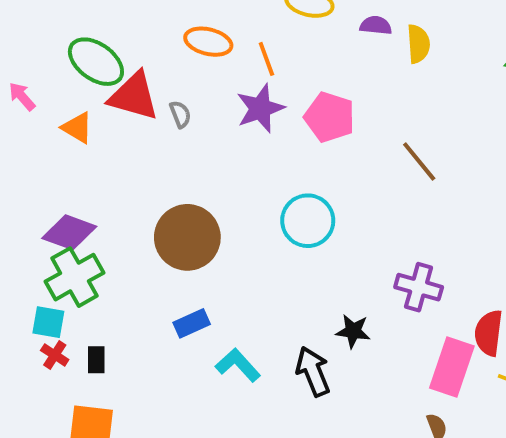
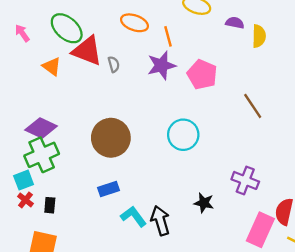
pink arrow: (22, 96) -> (22, 33), moved
cyan square: (48, 322) -> (24, 180), turned -36
black arrow: (313, 371) -> (160, 221), moved

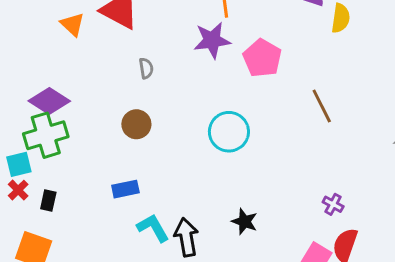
gray semicircle: (114, 64) -> (146, 68), moved
brown circle: (111, 138) -> (136, 124), size x0.6
purple cross: (245, 180) -> (333, 204), moved, size x0.6

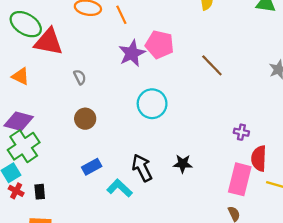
orange triangle: (72, 24) -> (21, 76), moved
purple star: (212, 40) -> (132, 53), moved
black arrow: (186, 237) -> (142, 168), moved

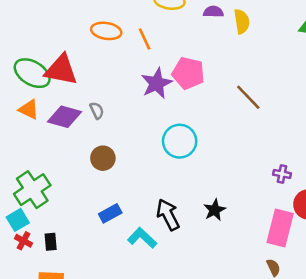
green ellipse: (26, 24) -> (32, 73), moved
purple diamond: (19, 121) -> (64, 117), moved
black star: (183, 164) -> (215, 210), turned -30

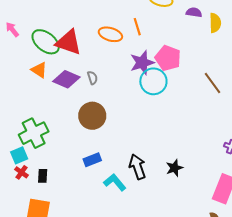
orange ellipse: (106, 31) -> (110, 34), moved
cyan circle: (180, 141) -> (153, 81), moved
brown circle: (103, 158) -> (92, 116), size x1.4

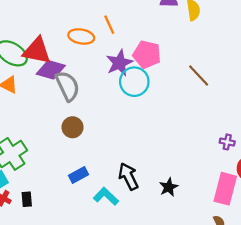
gray semicircle: (92, 78) -> (68, 86), size x2.0
purple diamond: (66, 79) -> (51, 70), moved
brown circle: (92, 116) -> (73, 127), size x0.7
black star: (174, 168) -> (169, 187), moved

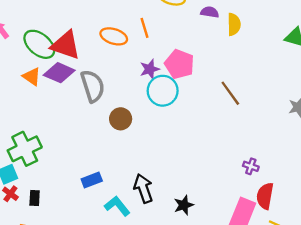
purple star: (119, 63) -> (150, 69), size x0.7
purple diamond: (51, 70) -> (59, 73), moved
brown circle: (73, 127) -> (121, 119), moved

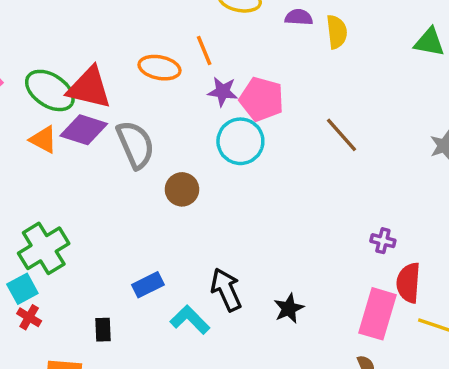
purple star: (150, 69) -> (223, 92), moved, turned 30
black rectangle: (35, 198) -> (103, 330), moved

